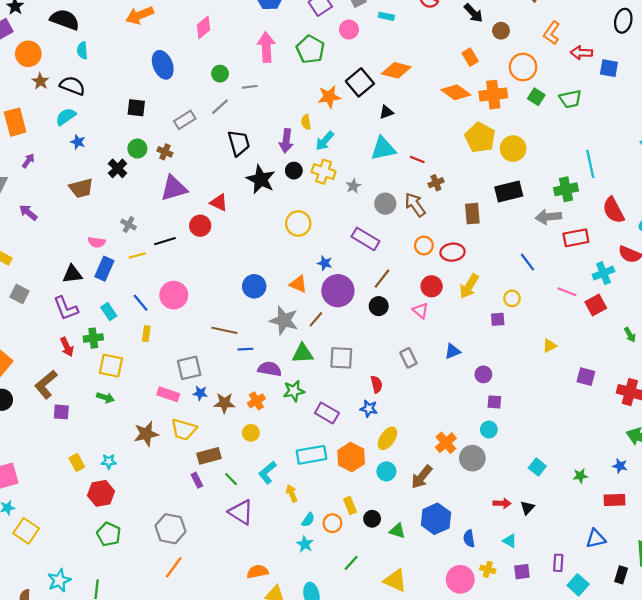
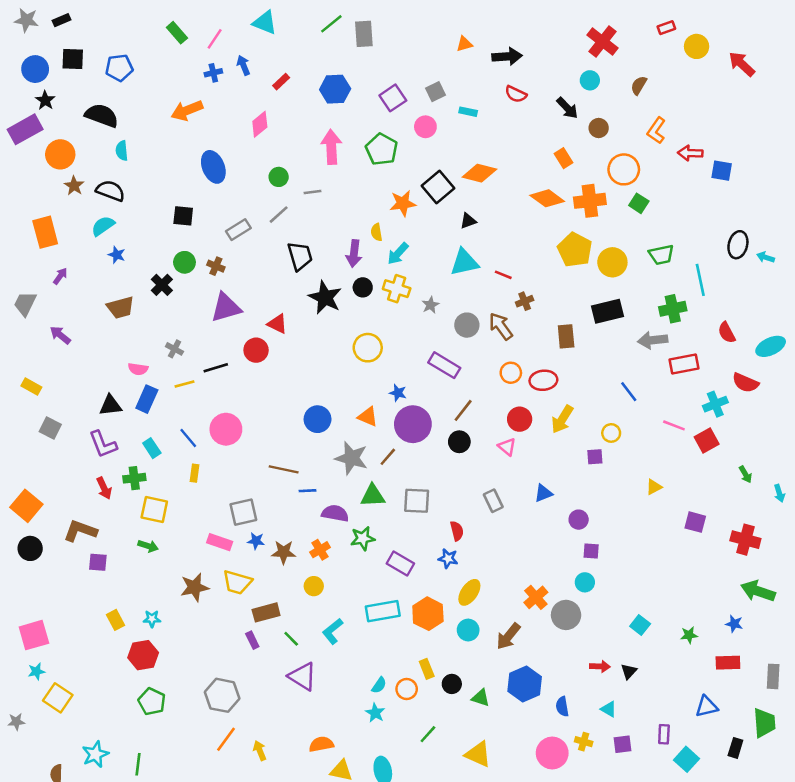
black ellipse: (623, 21) -> (738, 245), moved
green trapezoid: (570, 99) -> (661, 255), moved
red semicircle: (613, 210) -> (727, 333), size x0.7
brown L-shape: (46, 384) -> (80, 531), turned 60
yellow arrow: (292, 493) -> (260, 750), moved

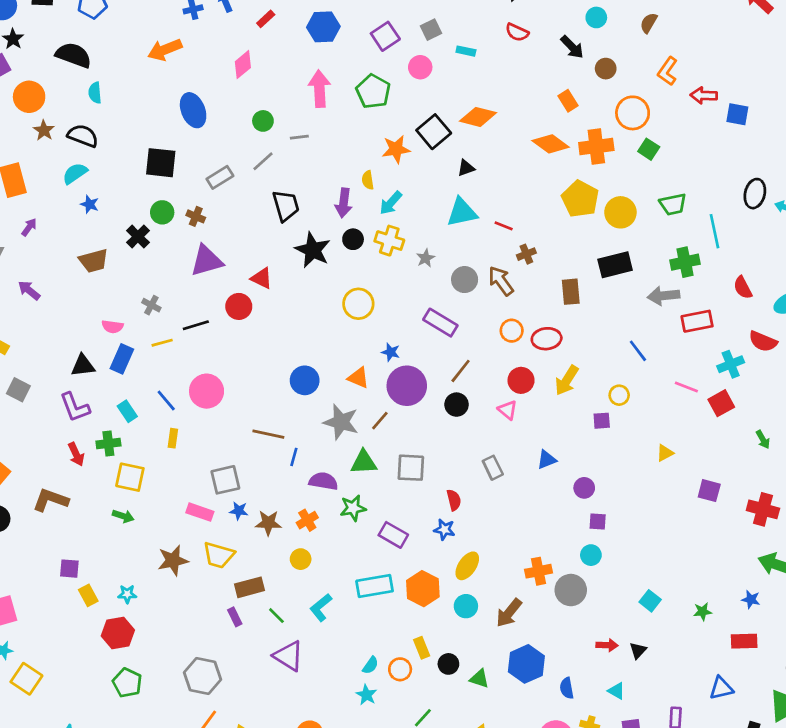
black square: (183, 216) -> (161, 163), size x1.4
blue line: (307, 491) -> (294, 457), turned -72
purple square: (98, 562) -> (69, 569), moved
orange cross: (536, 597) -> (538, 571), turned 30

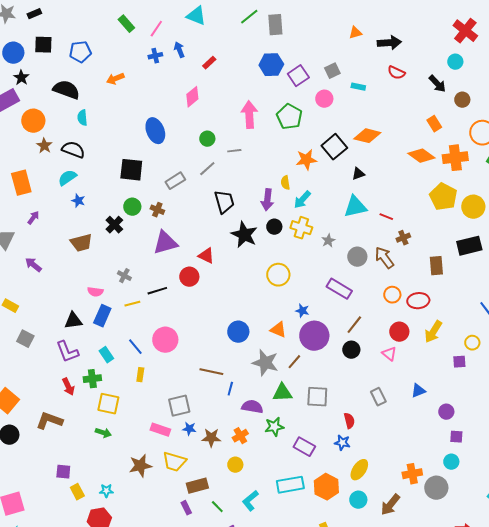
blue hexagon: (323, 27) -> (271, 65), moved
orange arrow: (165, 50) -> (115, 79), moved, size x0.7

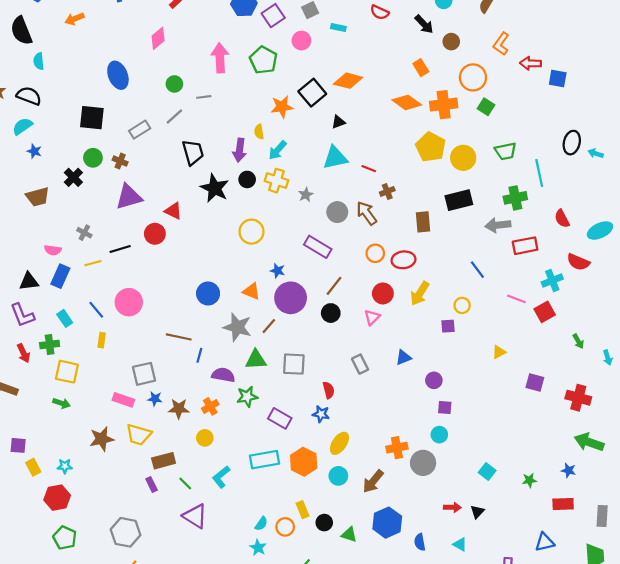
black semicircle: (66, 90) -> (21, 31), turned -132
pink triangle: (389, 354) -> (372, 317), turned 35

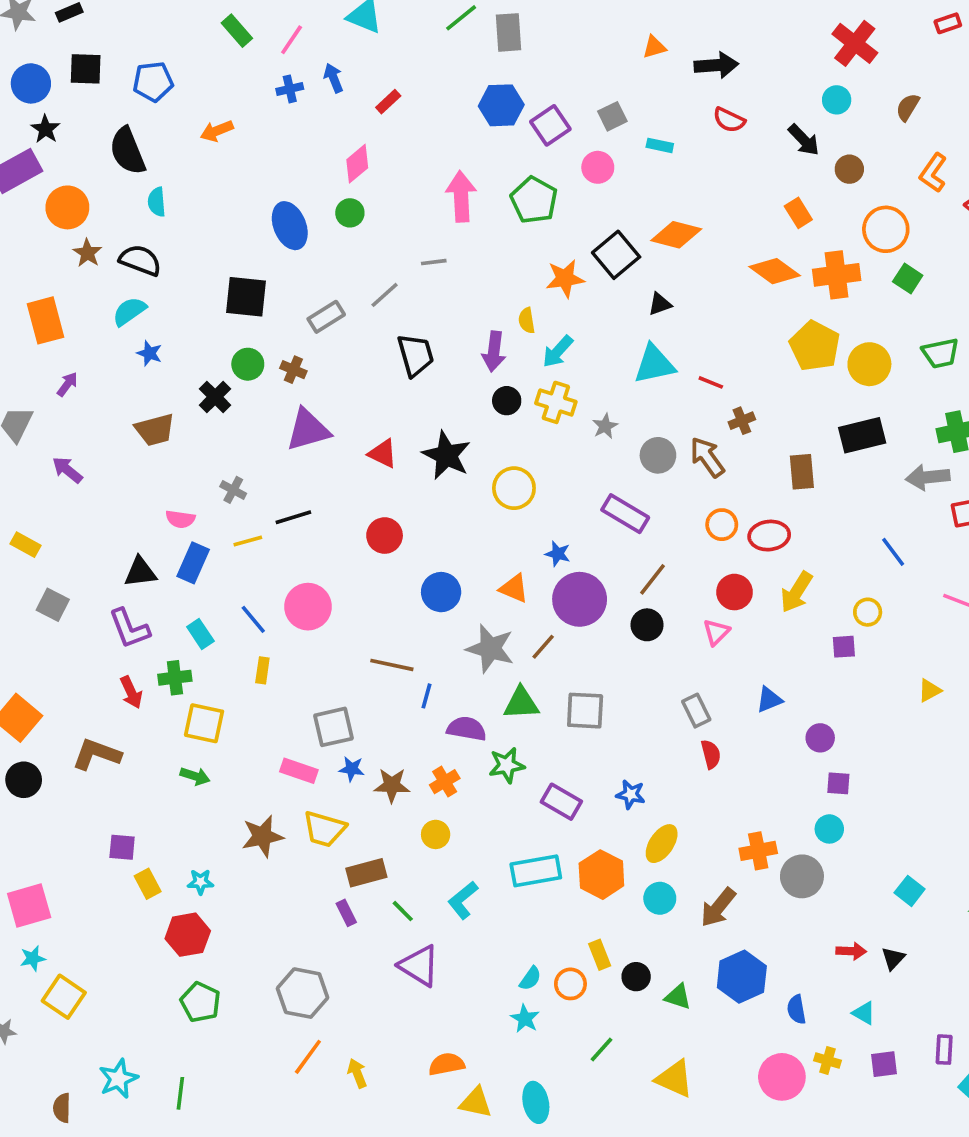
green circle: (174, 84) -> (350, 213), moved
black star: (215, 188) -> (447, 455), moved
red circle: (155, 234) -> (385, 536), moved
red semicircle: (329, 390) -> (711, 754), moved

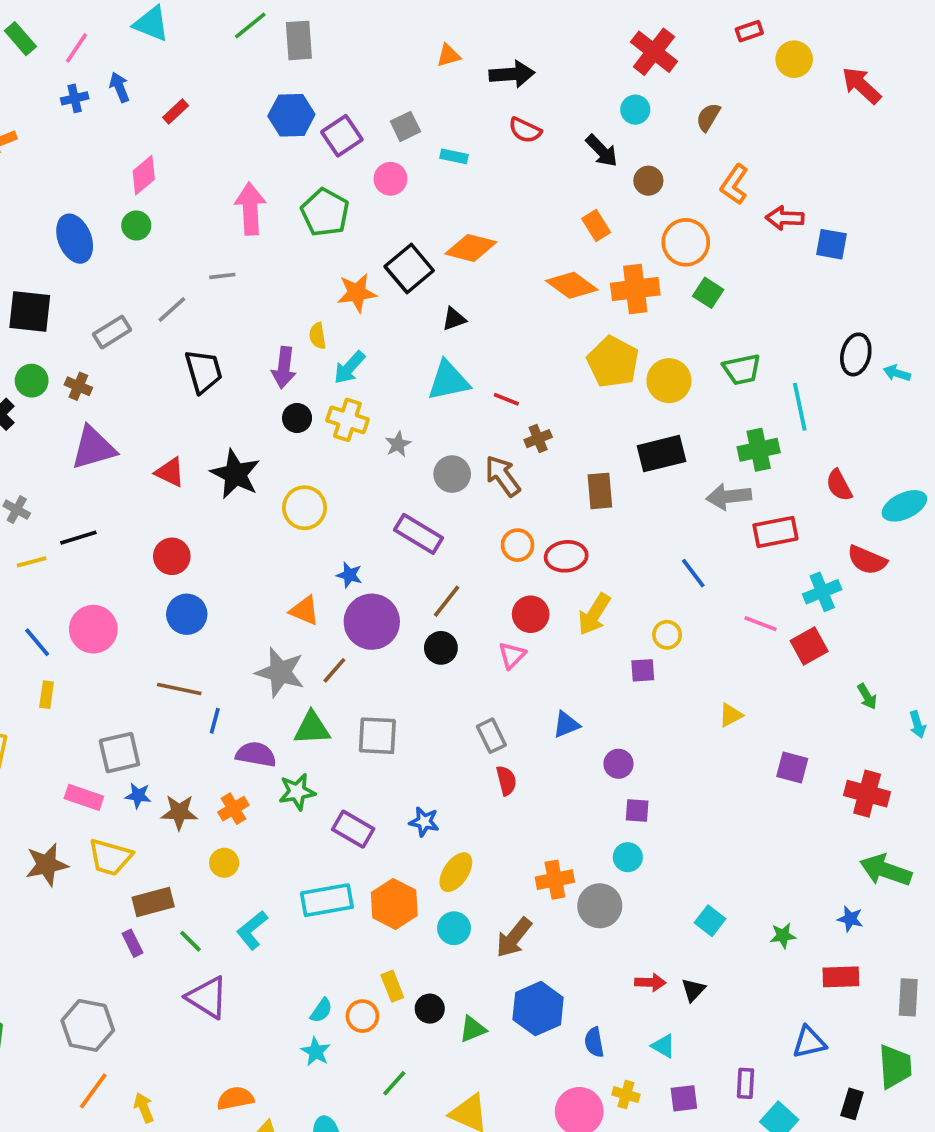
blue circle: (441, 592) -> (187, 614), moved
green triangle: (678, 997) -> (473, 1029), turned -40

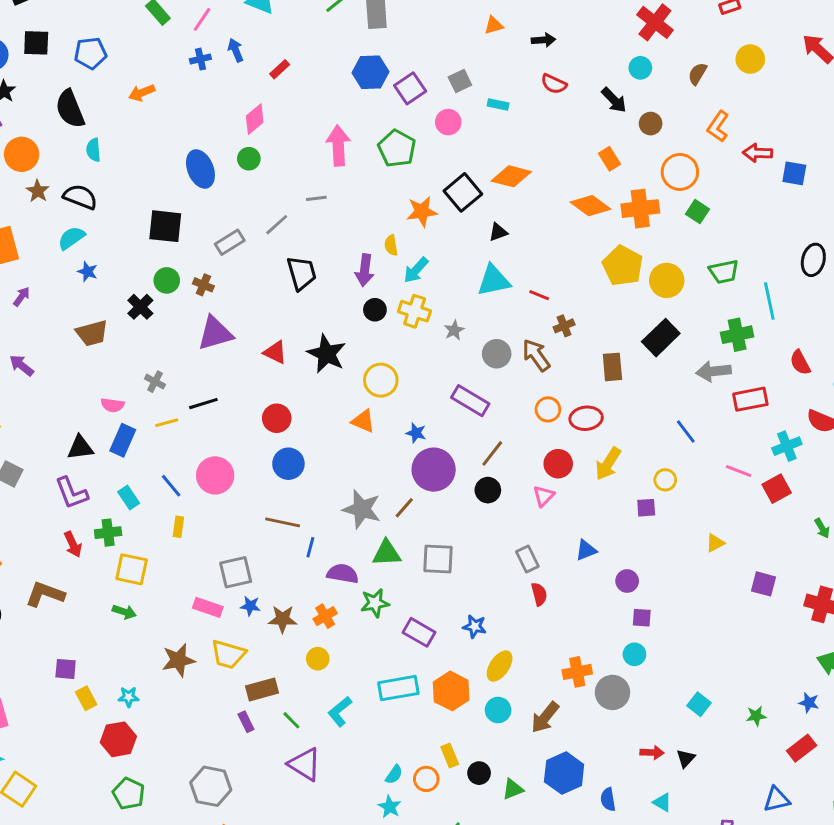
yellow circle: (794, 59) -> (750, 59), moved
black arrow: (512, 74) -> (544, 40), size x0.7
black rectangle: (661, 454) -> (661, 338), turned -30
orange triangle: (304, 610) -> (363, 421), moved
red rectangle: (841, 977) -> (802, 748), turned -36

